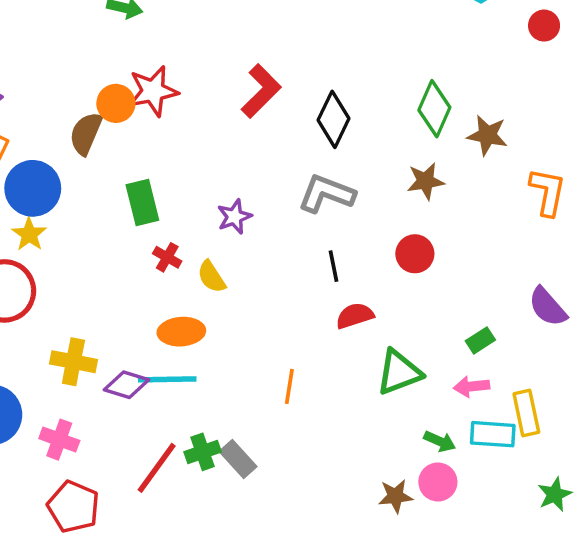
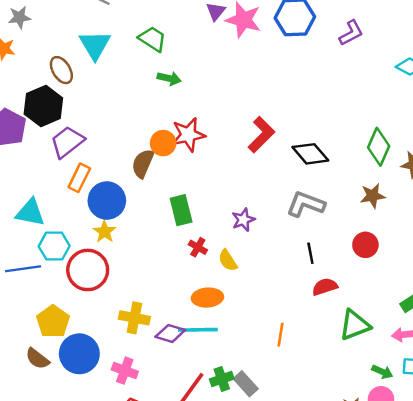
black diamond: (334, 119) -> (310, 154), turned -66

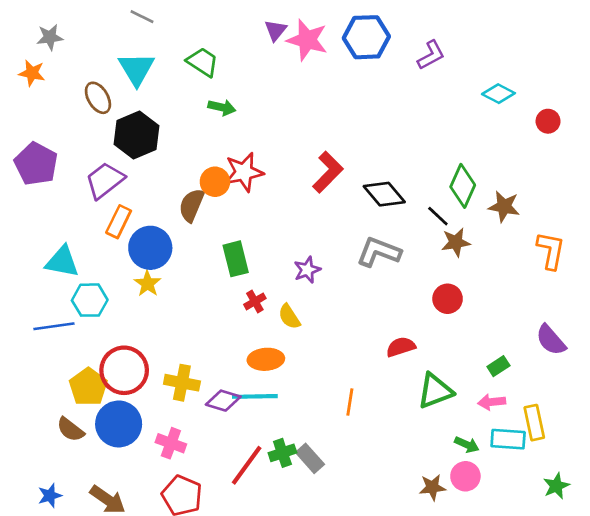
black hexagon: (43, 106) -> (137, 135), moved
red cross: (198, 247) -> (255, 301), turned 30
black line: (310, 253) -> (438, 216), moved, turned -36
red circle: (88, 270) -> (124, 370), moved

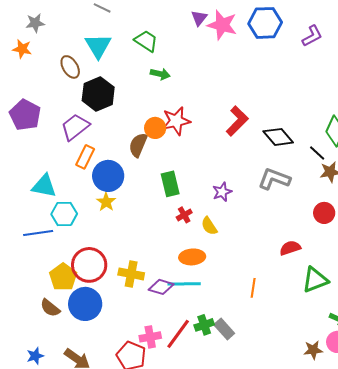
pink cross: (171, 443) -> (150, 337), moved, turned -30

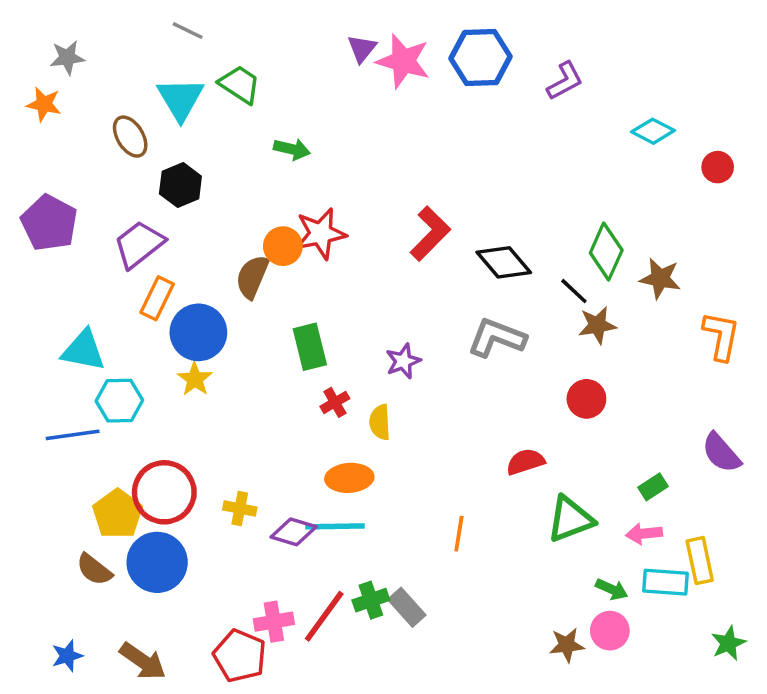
green trapezoid: (146, 41) -> (240, 84), moved
black hexagon: (98, 94) -> (180, 185), size x0.7
yellow semicircle: (209, 226) -> (380, 422), turned 30
yellow cross: (131, 274) -> (240, 508), size x0.7

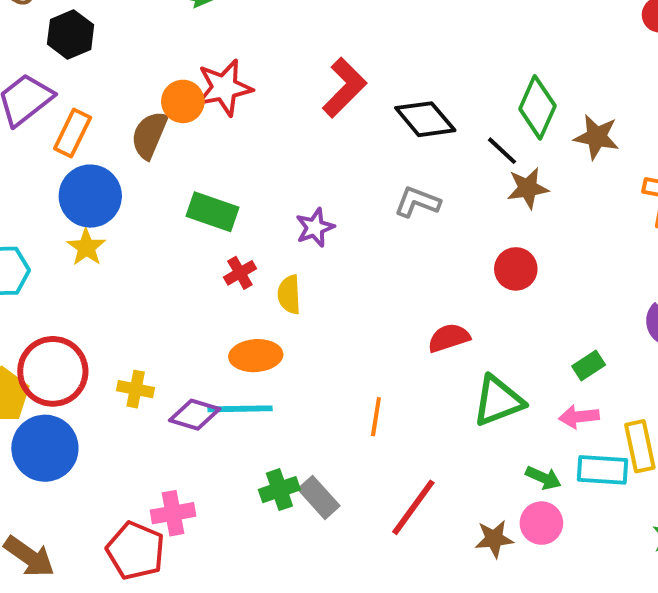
orange rectangle: (157, 298) -> (73, 133), moved
gray L-shape: (497, 338) -> (417, 202), size x0.7
green rectangle: (310, 347) -> (212, 212), turned -57
red line: (324, 616) -> (413, 507), moved

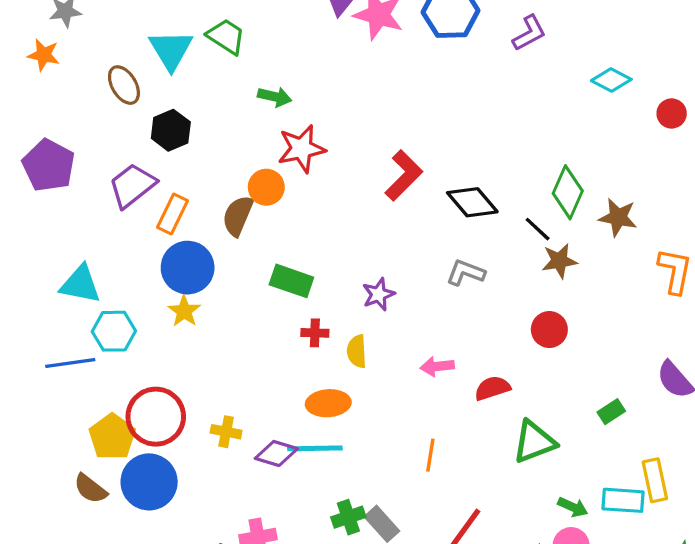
red star: (224, 88) -> (301, 149), moved
red cross: (240, 273) -> (315, 333), turned 32
pink arrow: (579, 417) -> (437, 366), moved

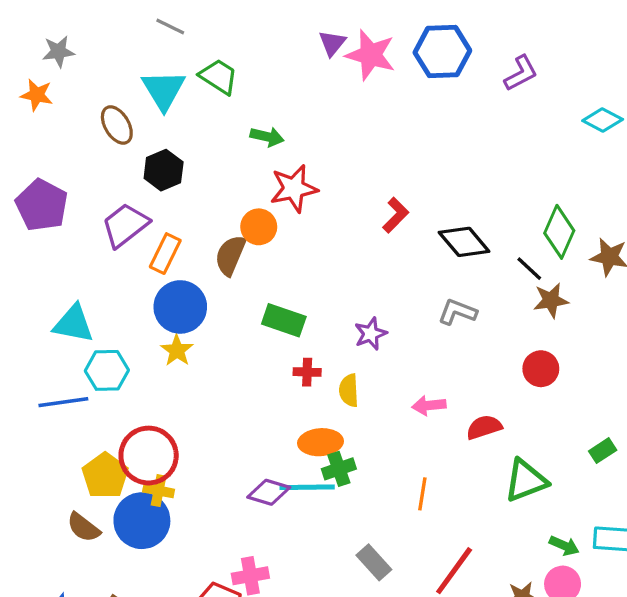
red L-shape: (404, 175) -> (396, 215), size x0.7
yellow cross: (226, 432) -> (159, 491), moved
green cross: (348, 517) -> (339, 469), moved

